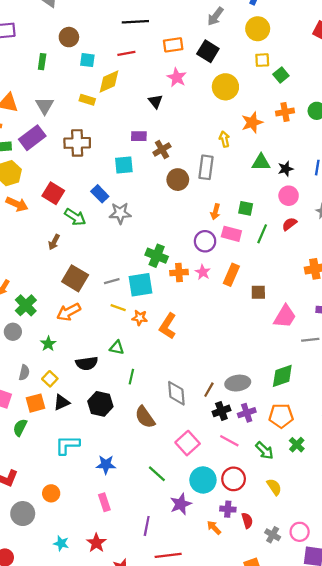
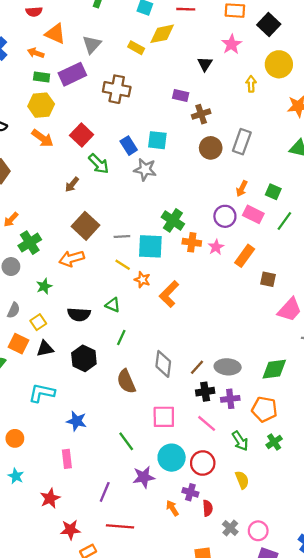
yellow arrow: (224, 139) -> (251, 84), moved
cyan square: (124, 165) -> (157, 140), moved
orange square: (35, 403) -> (18, 344), turned 30
pink square: (188, 443) -> (164, 417), turned 30
cyan star: (61, 543) -> (16, 476), moved

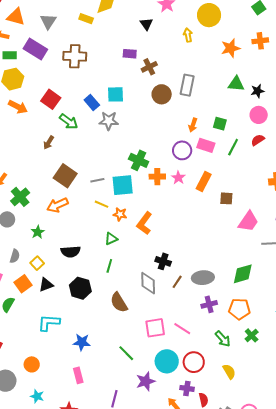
purple rectangle: (72, 74) -> (35, 49), turned 65
green triangle: (113, 305) -> (111, 239), moved, turned -40
orange square: (18, 344) -> (23, 284), turned 36
black cross: (205, 392) -> (163, 261), moved, turned 35
pink line: (207, 423) -> (182, 329), moved

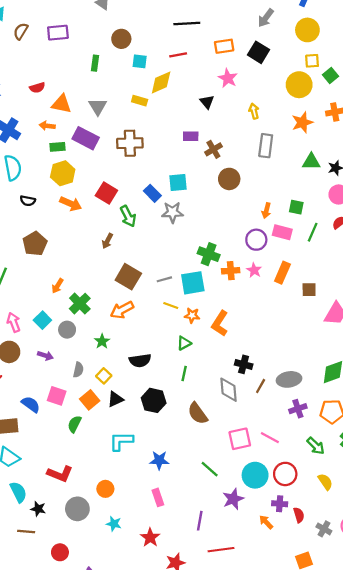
yellow circle: (209, 15) -> (299, 85), moved
gray rectangle: (187, 85) -> (266, 146), moved
green arrow: (69, 122) -> (128, 216), turned 30

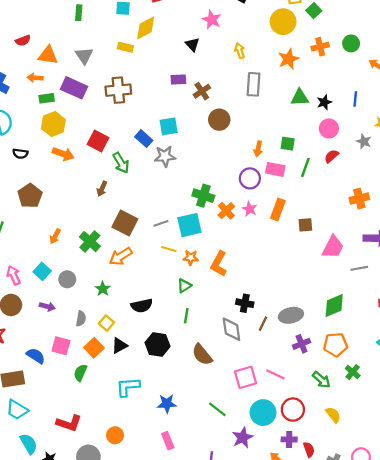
orange cross: (231, 271) -> (226, 211), turned -35
green cross: (80, 304) -> (90, 242), moved

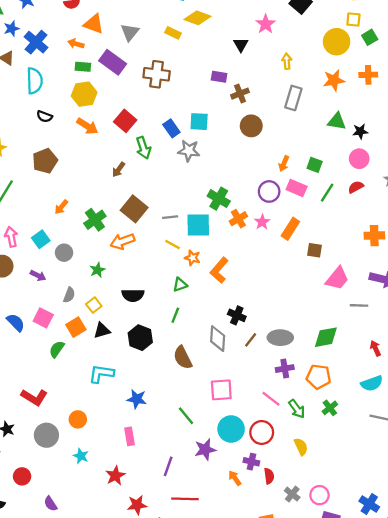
yellow diamond: (146, 28) -> (198, 18), turned 35
pink line: (275, 374) -> (271, 399), moved

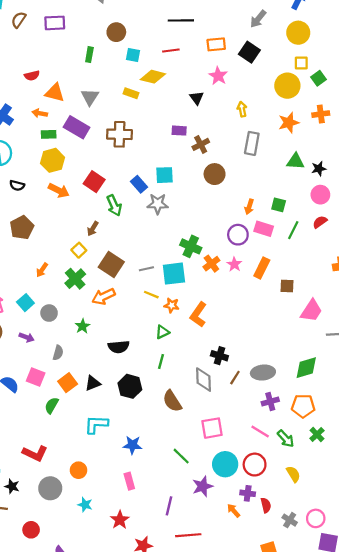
yellow square: (94, 305) -> (79, 250), moved

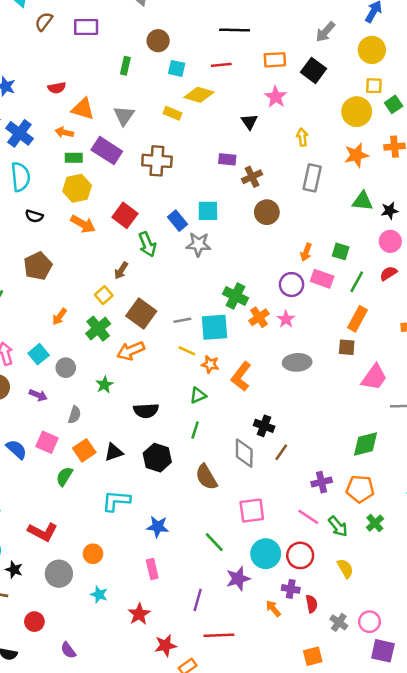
orange rectangle: (262, 268) -> (358, 319), moved
gray ellipse: (263, 373) -> (297, 362), moved

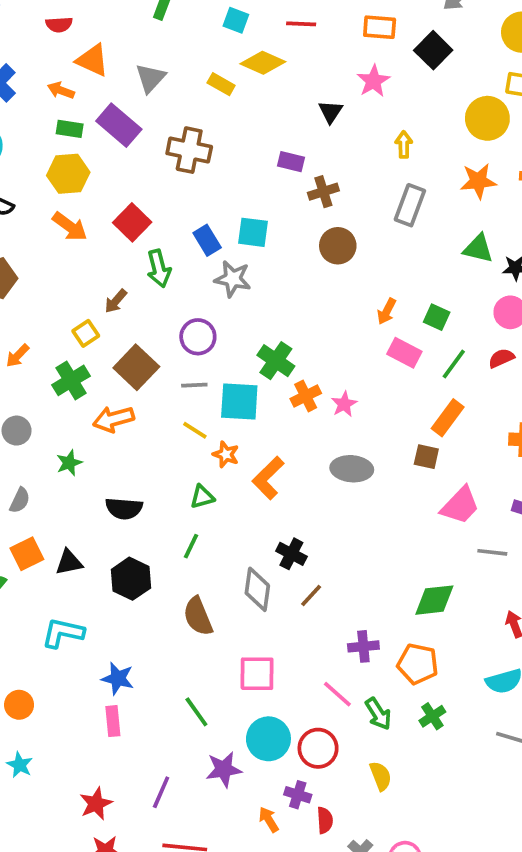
purple circle: (291, 285) -> (198, 337), moved
pink rectangle: (152, 569) -> (113, 721), moved
red star: (139, 614) -> (96, 804), moved

